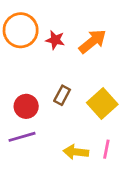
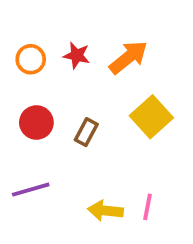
orange circle: (21, 30) -> (31, 59), moved, size x0.6
yellow square: (102, 104) -> (151, 117), moved
red circle: (26, 106) -> (36, 122), moved

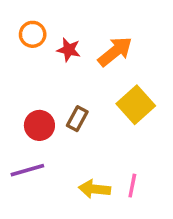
orange circle: (31, 59) -> (33, 34), moved
red circle: (36, 122) -> (39, 125), moved

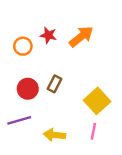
orange circle: (33, 34) -> (23, 46), moved
yellow square: (136, 105) -> (97, 101), moved
yellow arrow: (94, 189) -> (54, 135), moved

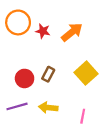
orange circle: (23, 46) -> (18, 22), moved, size x1.5
yellow square: (97, 101) -> (86, 73), moved
yellow arrow: (54, 135) -> (48, 108), moved

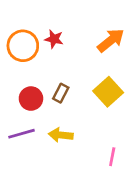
orange circle: (18, 22) -> (23, 46), moved
orange arrow: (72, 32) -> (111, 40), moved
pink line: (83, 116) -> (112, 157), moved

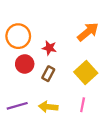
red star: (54, 39) -> (49, 48), moved
red circle: (31, 99) -> (25, 64), moved
pink line: (112, 157) -> (83, 105), moved

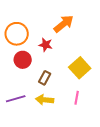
orange arrow: (88, 32) -> (64, 24), moved
brown rectangle: (48, 74) -> (45, 78), moved

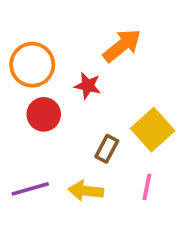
brown rectangle: (45, 78) -> (107, 149), moved

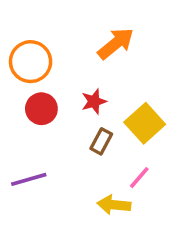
red star: (88, 86) -> (94, 101), moved, turned -30
pink line: (147, 187) -> (139, 178), turned 30
yellow arrow: (86, 191) -> (114, 205), moved

